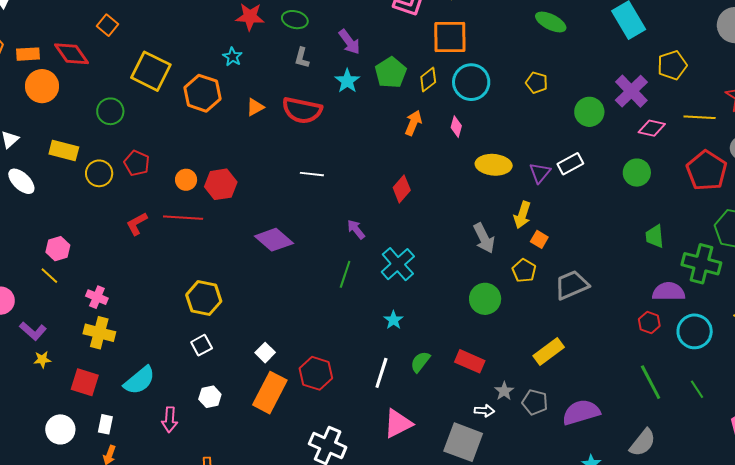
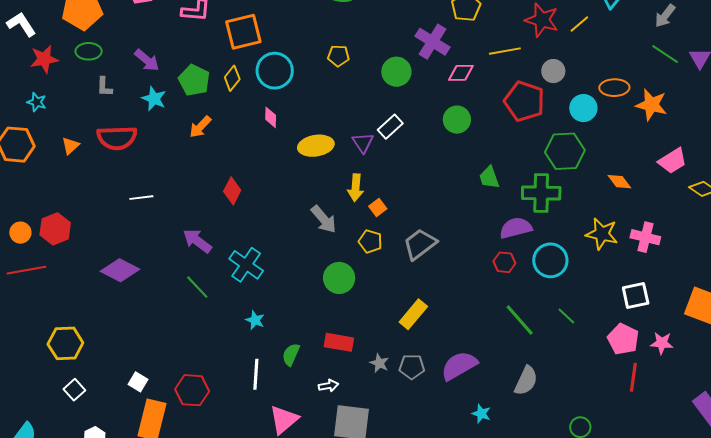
orange arrow: (413, 123) -> (200, 127), moved, turned -145
purple arrow: (356, 229) -> (197, 241), size x1.4
orange square: (539, 239) -> (378, 207), turned 36
green line: (345, 274) -> (197, 287), turned -48
white arrow: (484, 411) -> (328, 386), moved

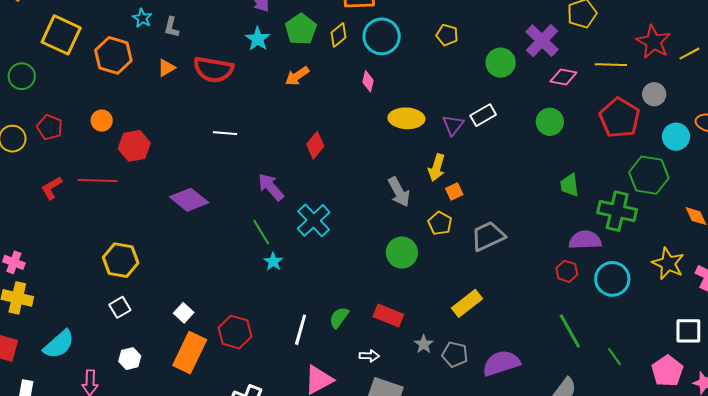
gray L-shape: (104, 87) -> (171, 27), moved
orange circle: (20, 233) -> (102, 121), moved
green line: (566, 316) -> (614, 357), moved
cyan star: (255, 320) -> (273, 262), moved

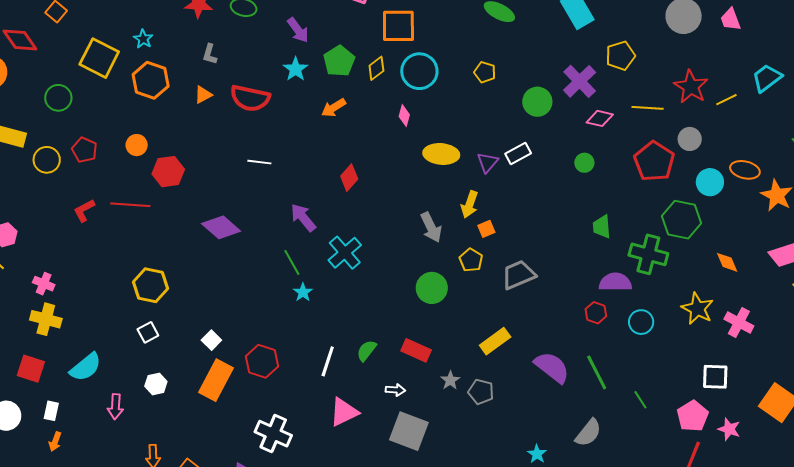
cyan star: (142, 18) -> (143, 39), moved
green circle: (550, 122) -> (584, 163), size x0.7
cyan circle: (612, 279) -> (641, 322), size x0.7
purple semicircle: (501, 363) -> (552, 367), moved, turned 54

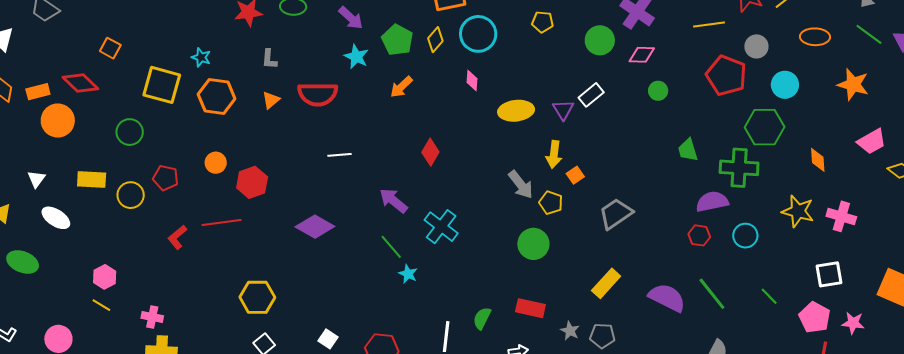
pink diamond: (600, 118) -> (642, 55), moved
orange ellipse: (745, 170) -> (815, 37), moved
yellow pentagon: (471, 260) -> (551, 203), moved
orange diamond: (727, 262) -> (818, 160), turned 30
green line: (640, 400) -> (769, 296), moved

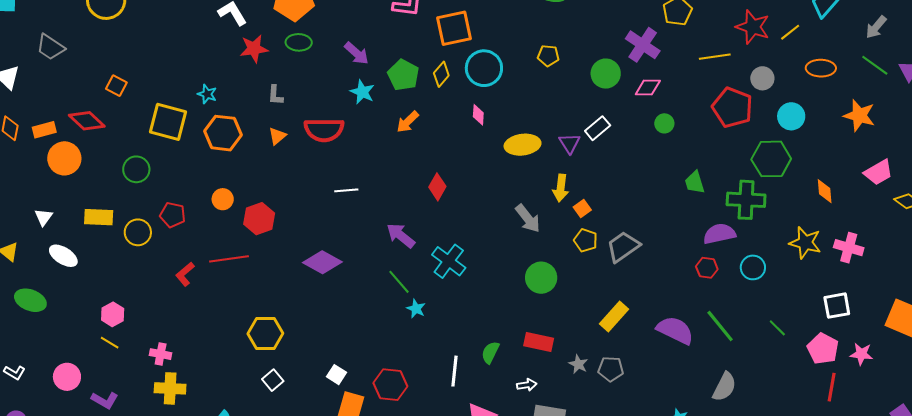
yellow pentagon: (551, 203) -> (586, 240), moved

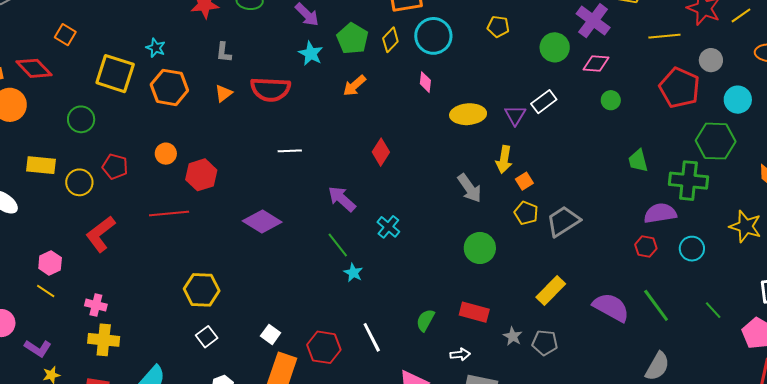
cyan cross: (449, 261) -> (388, 227), size x0.7
red L-shape: (185, 274) -> (100, 234), moved, size x1.5
white line: (455, 371) -> (372, 337), moved, turned -36

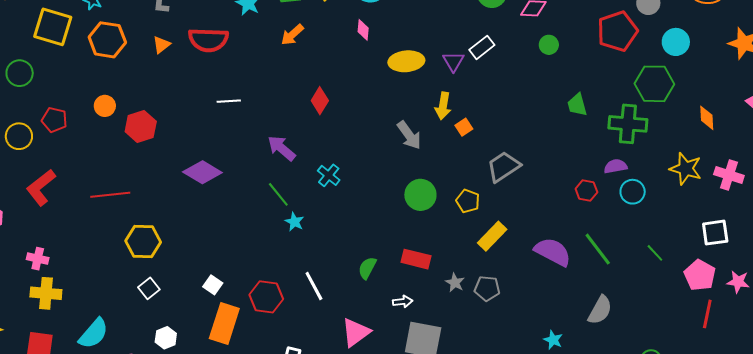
red pentagon: (680, 88) -> (617, 31), turned 30
red line: (169, 213) -> (110, 195), moved
yellow pentagon: (526, 213) -> (468, 201), moved
purple semicircle: (660, 213) -> (616, 166), moved, size x0.7

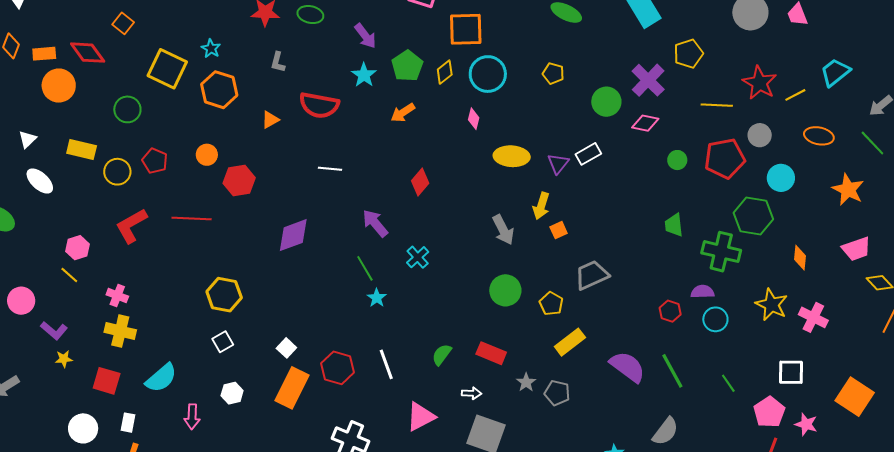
orange triangle: (162, 45) -> (270, 120), moved
green circle: (549, 45) -> (677, 160), moved
purple diamond: (202, 172) -> (293, 235), turned -60
red line: (110, 195) -> (192, 218), moved

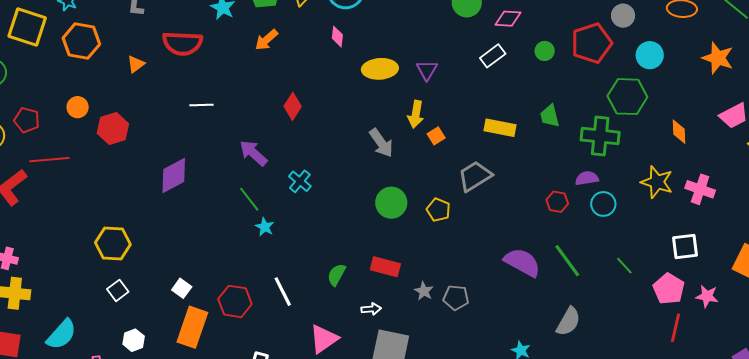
white rectangle: (588, 154) -> (493, 56), moved
red line: (192, 218) -> (49, 160), moved
yellow rectangle: (570, 342) -> (500, 128), moved, turned 56

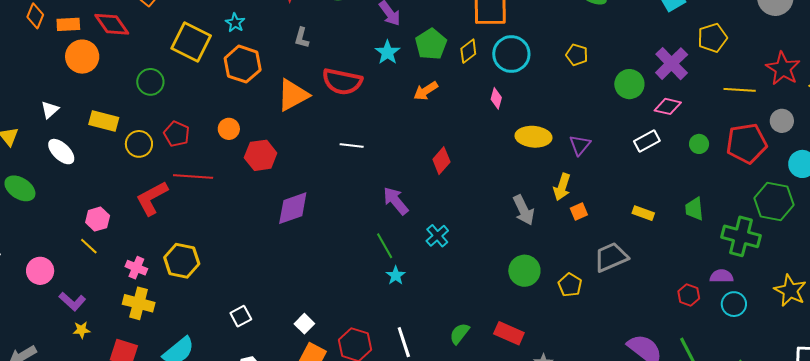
orange triangle: (136, 64) -> (293, 95), size x1.8
yellow rectangle: (500, 128) -> (643, 213), size x0.7
purple diamond: (174, 175) -> (293, 208), moved
yellow hexagon: (113, 244) -> (182, 261), moved

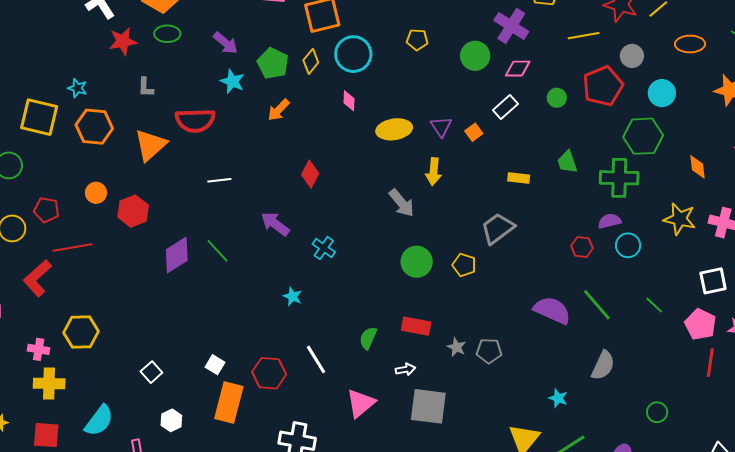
orange square: (579, 211) -> (474, 132), moved
green line: (385, 246) -> (217, 251), moved

